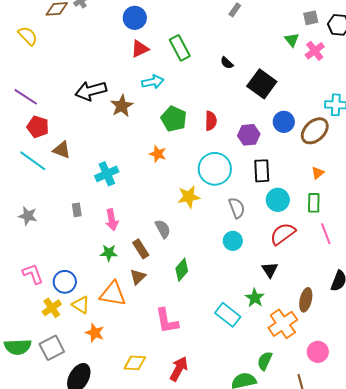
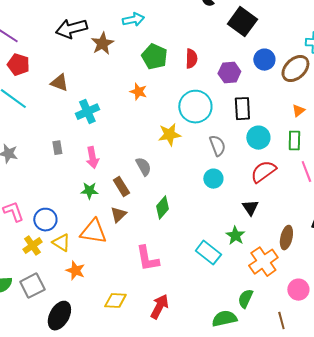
brown triangle: (62, 150) -> (59, 83), moved

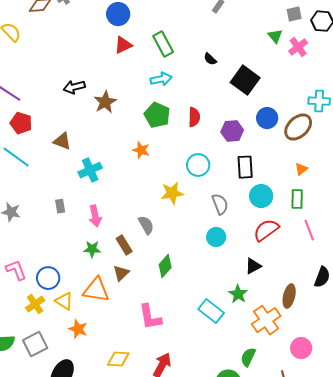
cyan arrow: (133, 20) -> (161, 79), moved
black arrow: (71, 29) -> (74, 87), size x0.7
cyan circle: (195, 107) -> (198, 165), size x0.7
black triangle: (250, 208) -> (253, 266), turned 36

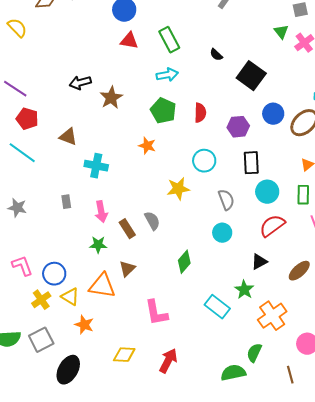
red triangle: (123, 45) -> (129, 41), turned 36
cyan cross: (90, 170) -> (96, 166), turned 35
brown rectangle: (124, 245) -> (127, 229), moved
green diamond: (165, 266) -> (184, 262), moved
brown ellipse: (289, 296) -> (299, 271), moved, turned 35

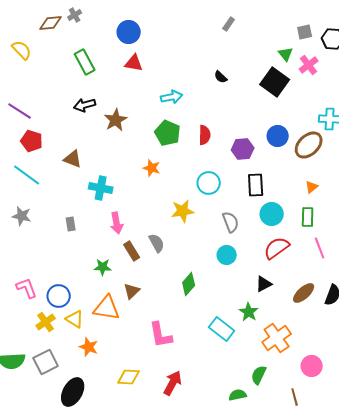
green rectangle: (169, 40) -> (85, 62), moved
black square: (251, 76) -> (275, 82), moved
gray star: (17, 208) -> (22, 216), moved
pink arrow: (101, 212) -> (117, 223), moved
green semicircle: (233, 373) -> (238, 395), size x0.7

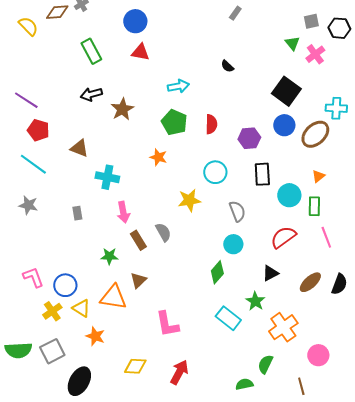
yellow semicircle: (22, 50) -> (28, 26), moved
black square: (275, 82) -> (286, 91), moved
cyan circle: (272, 214) -> (289, 195), moved
green diamond: (189, 284) -> (217, 272), moved

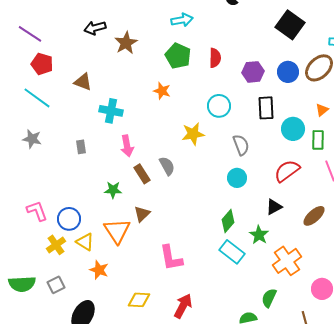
blue circle: (284, 125) -> (288, 72), moved
green diamond: (217, 272) -> (228, 221), moved
orange triangle: (113, 297) -> (117, 231), turned 48
gray square: (52, 351) -> (56, 285), size x0.7

